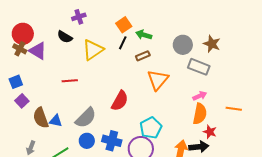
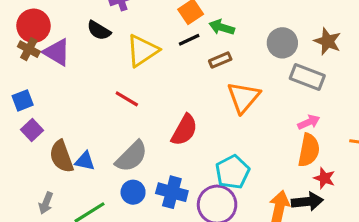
black line: (123, 43) -> (189, 40), turned 40
red line: (70, 81) -> (127, 99), moved, turned 35

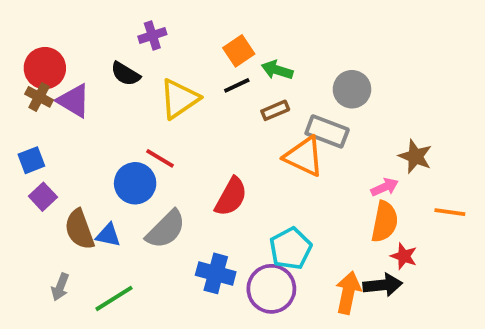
brown star: (327, 41) -> (415, 156), moved
gray rectangle: (307, 77) -> (327, 131), moved
orange triangle: (243, 97) -> (304, 156), turned -45
blue circle: (133, 192) -> (135, 183), moved, size x1.4

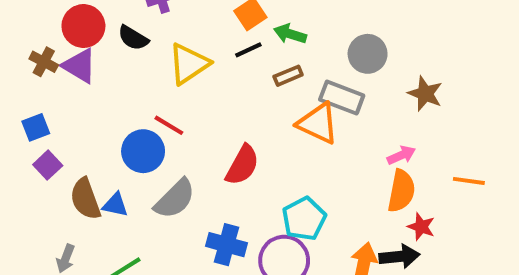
red circle: (45, 68) -> (83, 26), moved
brown star: (415, 156) -> (425, 94), moved

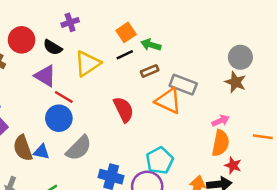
gray circle: (368, 54) -> (240, 57), moved
purple triangle: (79, 66) -> (45, 76), moved
red line: (169, 125) -> (64, 97), moved
red semicircle: (242, 165) -> (124, 109), moved, turned -55

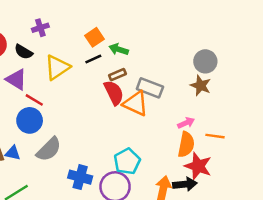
red semicircle: (124, 109) -> (114, 93), moved
orange line: (263, 137) -> (215, 136), moved
red star: (233, 165) -> (198, 166), size x1.6

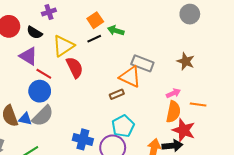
gray circle: (205, 61) -> (190, 14), moved
brown rectangle: (117, 75) -> (117, 94), moved
red semicircle: (114, 93) -> (75, 67), moved
gray semicircle: (49, 149) -> (43, 116), moved

